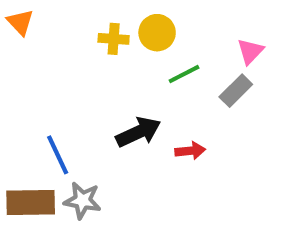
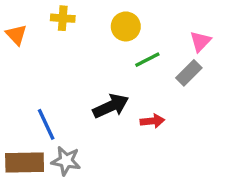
orange triangle: (20, 22) -> (16, 35), moved
yellow cross: (114, 39) -> (63, 18), moved

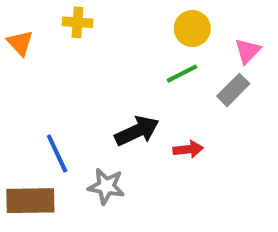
yellow circle: (126, 26) -> (192, 28), moved
gray star: (66, 161) -> (106, 186), moved

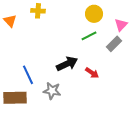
red arrow: (188, 149) -> (92, 73), turned 40

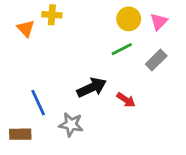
orange triangle: (10, 21) -> (26, 28), moved
pink triangle: (121, 25) -> (159, 22), moved
brown rectangle: (15, 98) -> (20, 134), size x0.7

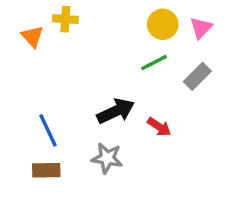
gray star: (71, 125) -> (107, 158), moved
brown rectangle: (20, 134) -> (46, 170), moved

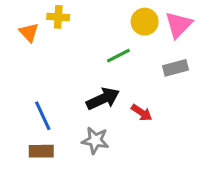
pink triangle: (201, 28) -> (179, 25), size x1.4
green line: (154, 63) -> (118, 56), moved
gray rectangle: (197, 76) -> (175, 68), turned 30

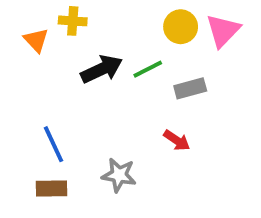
gray rectangle: (175, 68) -> (190, 88), moved
black arrow: (103, 99) -> (102, 69), moved

